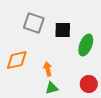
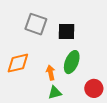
green ellipse: (86, 45) -> (72, 62), moved

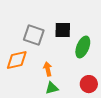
gray square: (36, 24) -> (34, 35), moved
green ellipse: (72, 62) -> (83, 47), moved

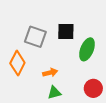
orange diamond: (17, 60) -> (17, 63), turned -50
orange arrow: (48, 69) -> (50, 73), turned 88

